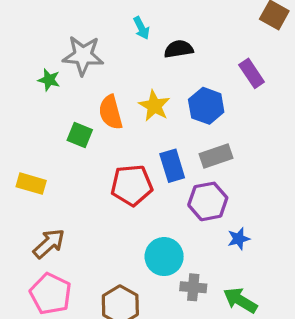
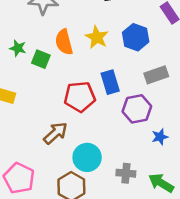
green star: (49, 80) -> (18, 48), moved
gray rectangle: (216, 156) -> (156, 75), moved
brown arrow: (49, 244) -> (55, 133), moved
cyan circle: (164, 257) -> (87, 157), moved

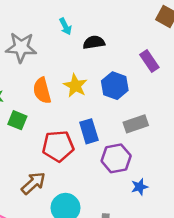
green square: (41, 59) -> (17, 120), moved

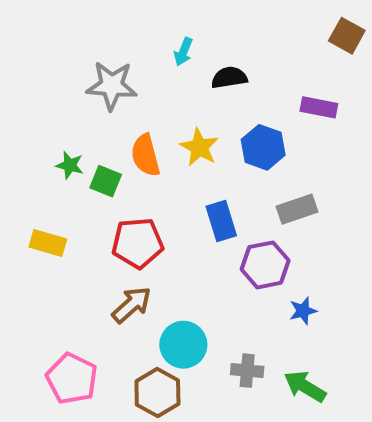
cyan arrow: (65, 26) -> (183, 52), turned 49
purple rectangle: (149, 61) -> (319, 107), turned -45
green square: (17, 120) -> (106, 181), moved
red pentagon: (58, 146) -> (138, 243), moved

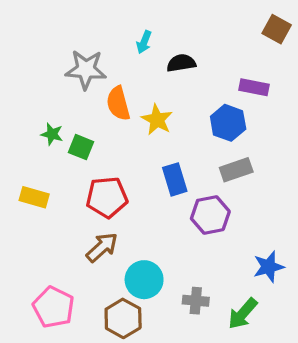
blue hexagon: (263, 147) -> (228, 123), moved
orange semicircle: (145, 155) -> (118, 103), moved
blue star: (303, 311) -> (269, 267), moved, size x1.4
green arrow: (305, 387) -> (243, 314), turned -80

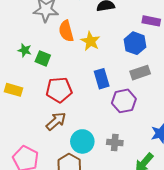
gray cross: (196, 301) -> (115, 142), moved

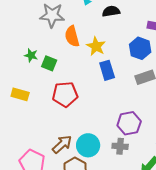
blue rectangle: (102, 79) -> (107, 70), moved
purple hexagon: (124, 101) -> (129, 123), moved
brown arrow: (56, 121) -> (62, 144), moved

